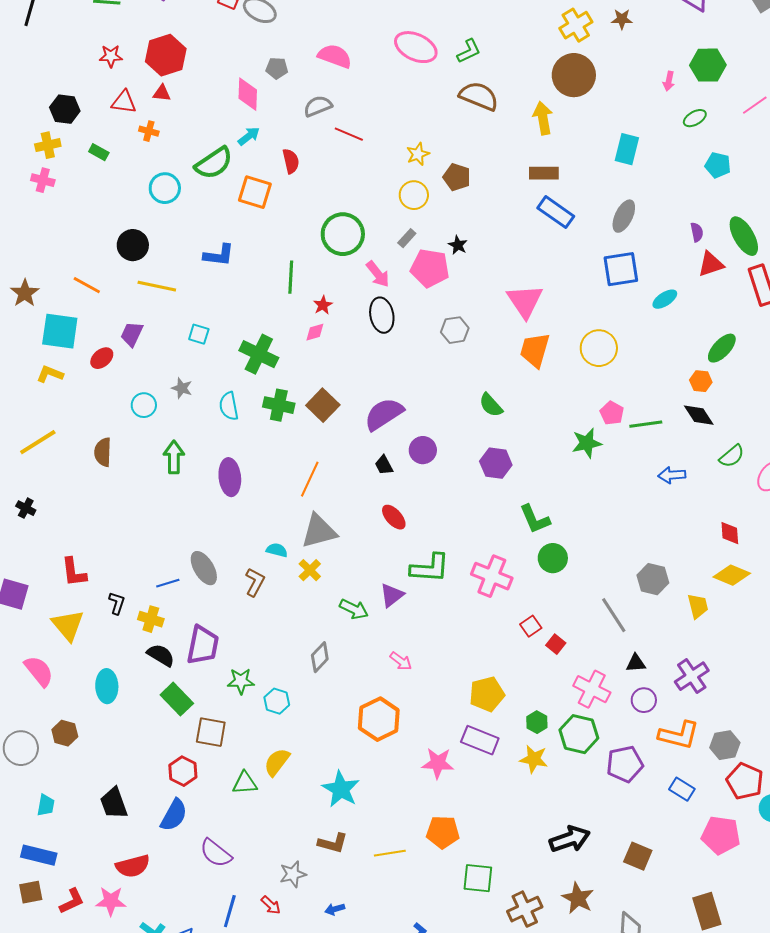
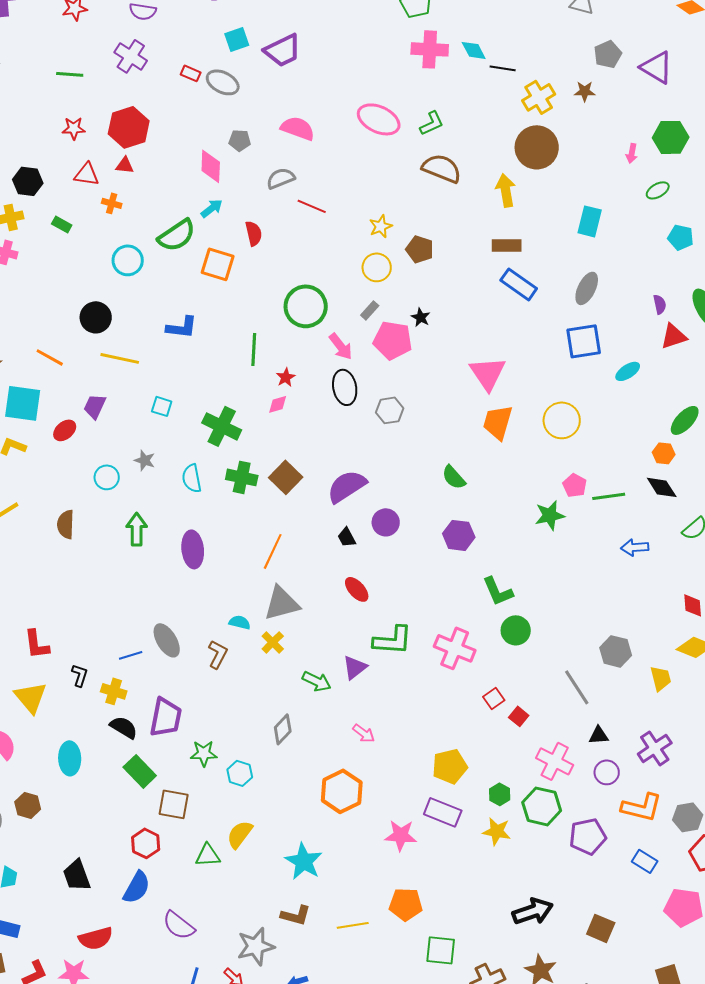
gray hexagon: (455, 330) -> (390, 410), moved
gray star: (293, 874) -> (256, 946), size x1.4

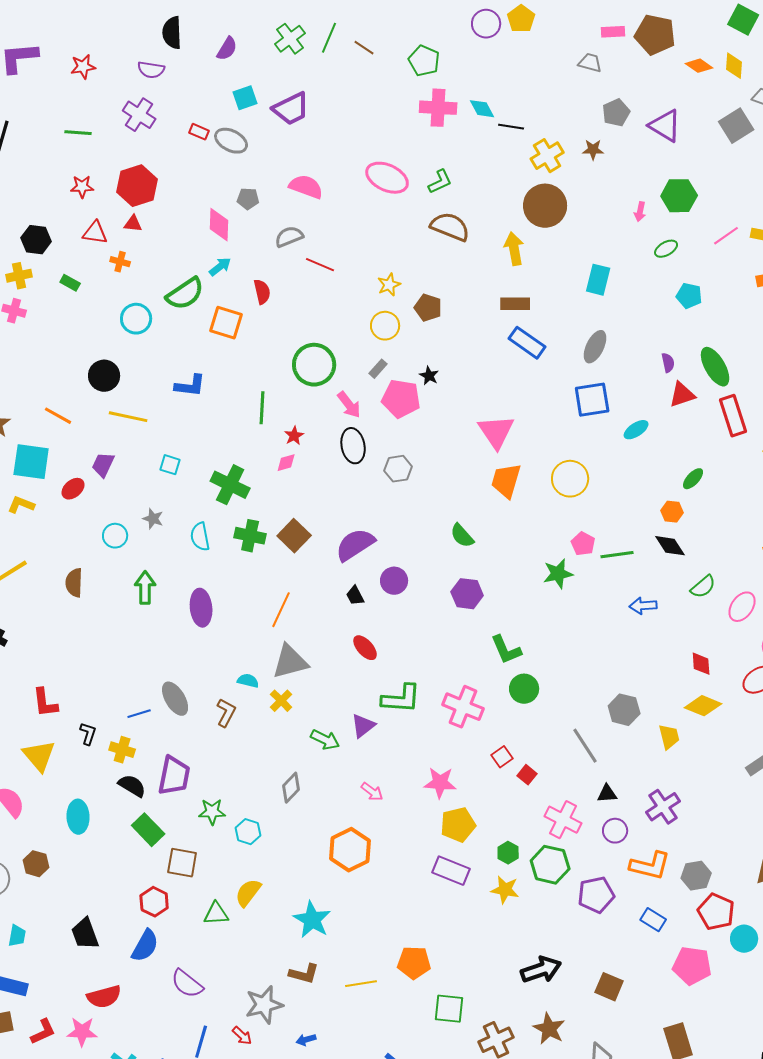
green ellipse: (685, 420) -> (693, 479), size x0.7
pink star: (401, 835) -> (440, 783), moved

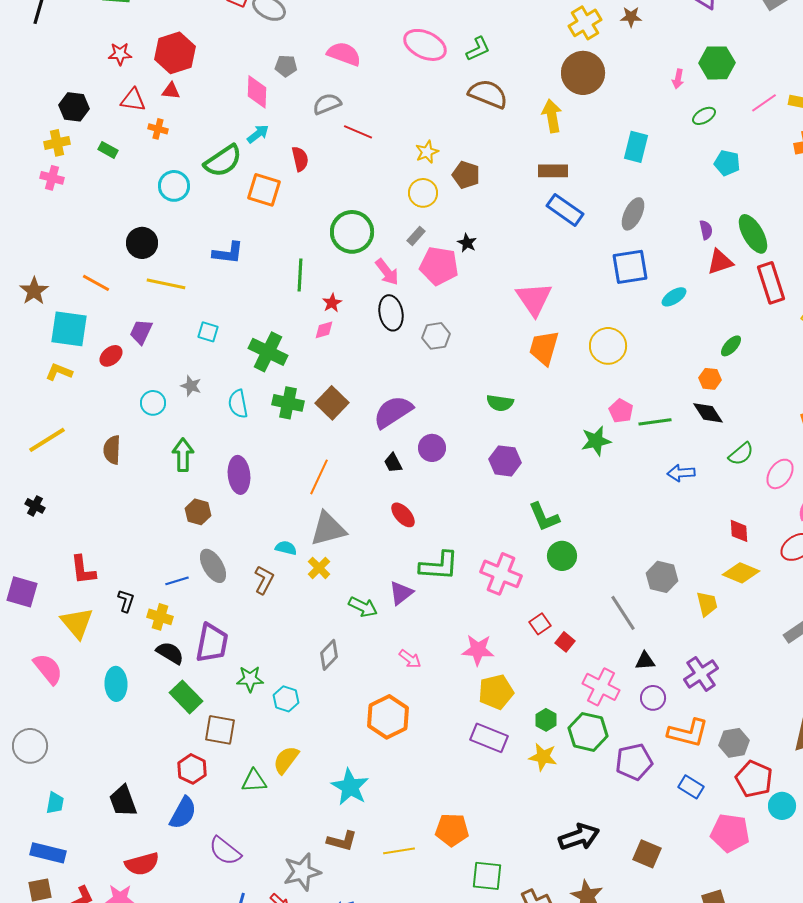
green semicircle: (462, 536) -> (500, 403), turned -40
brown hexagon: (36, 864) -> (198, 512), moved

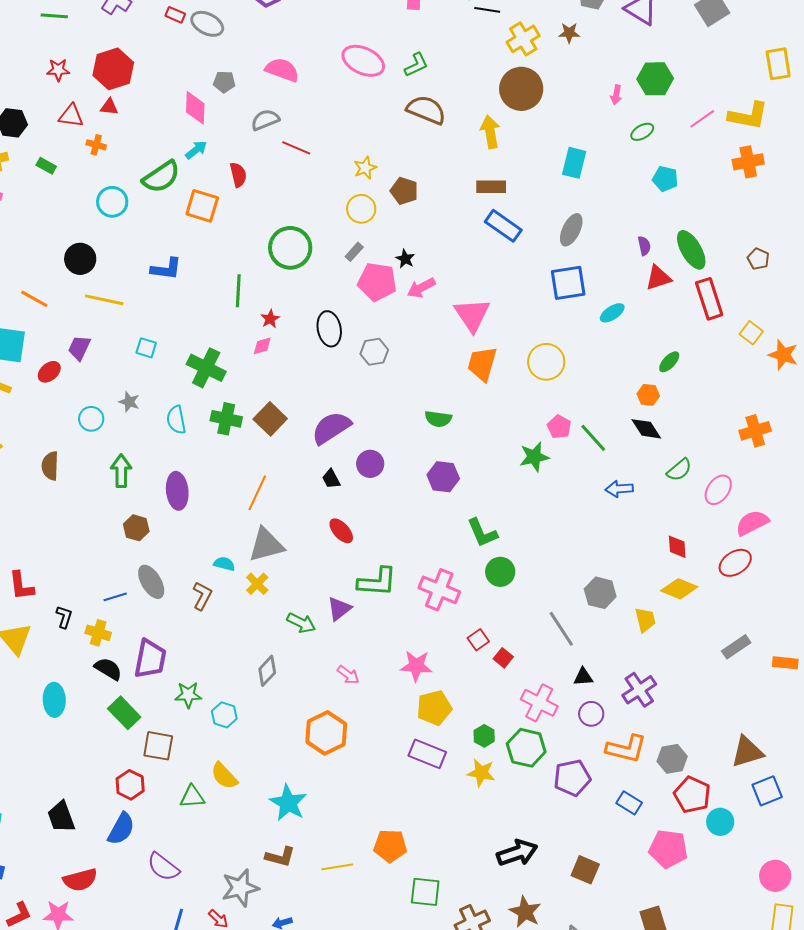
pink arrow: (387, 272) -> (421, 288), moved, turned 100
green line: (655, 422) -> (593, 438), turned 56
yellow semicircle: (286, 760) -> (224, 776), turned -80

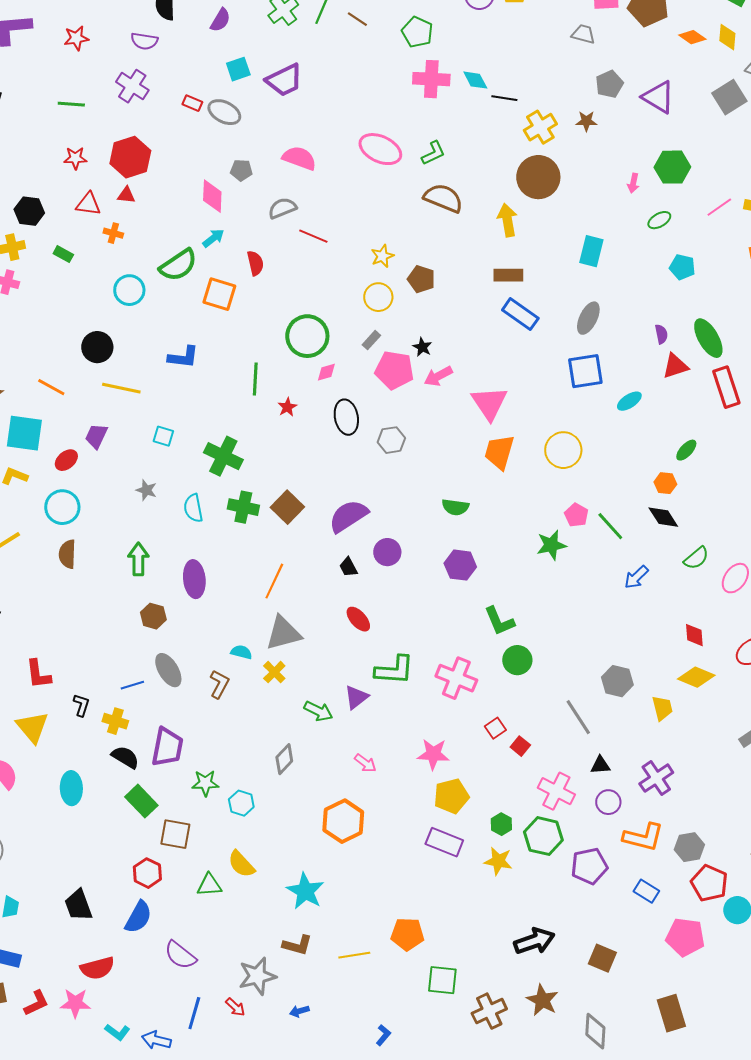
pink diamond: (262, 346) -> (326, 372), moved
cyan circle: (91, 419) -> (62, 507), moved, size x1.4
blue arrow: (619, 489) -> (636, 577), turned -40

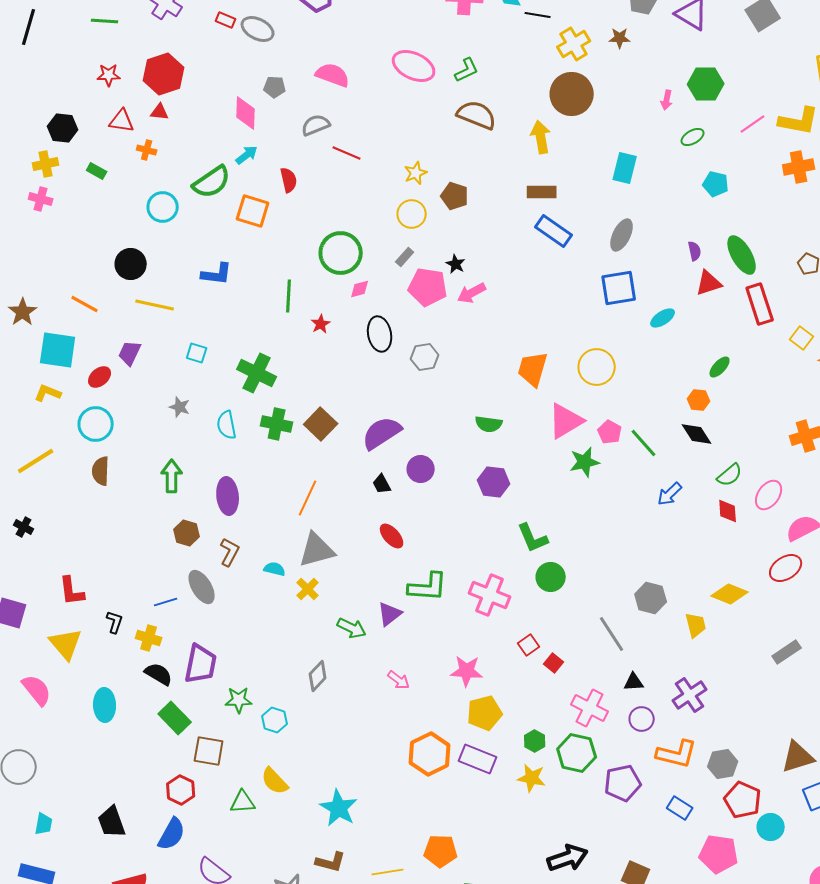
pink triangle: (489, 403) -> (566, 421), moved, turned 33
red diamond: (694, 635) -> (728, 511), moved
brown L-shape: (219, 684) -> (230, 552), moved
orange hexagon: (343, 821) -> (430, 754), moved

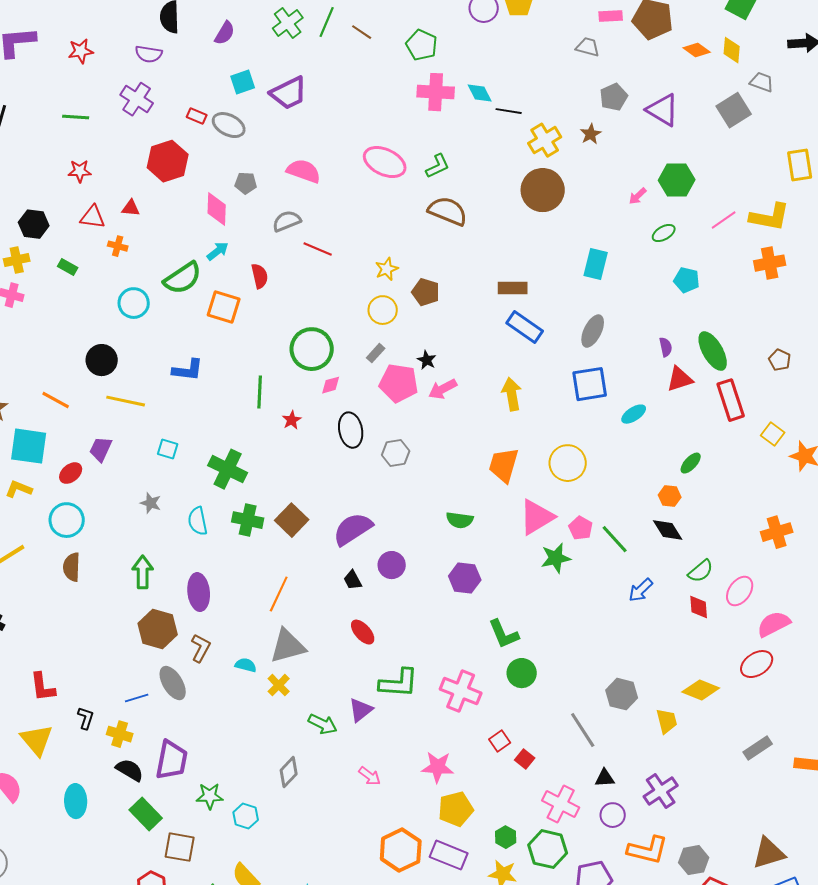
brown star: (620, 38) -> (591, 134), turned -30
red hexagon: (164, 74) -> (168, 161), moved
pink arrow: (667, 100) -> (638, 196), turned 36
yellow arrow: (541, 137) -> (512, 394), moved
brown hexagon: (187, 533) -> (158, 629), size x1.5

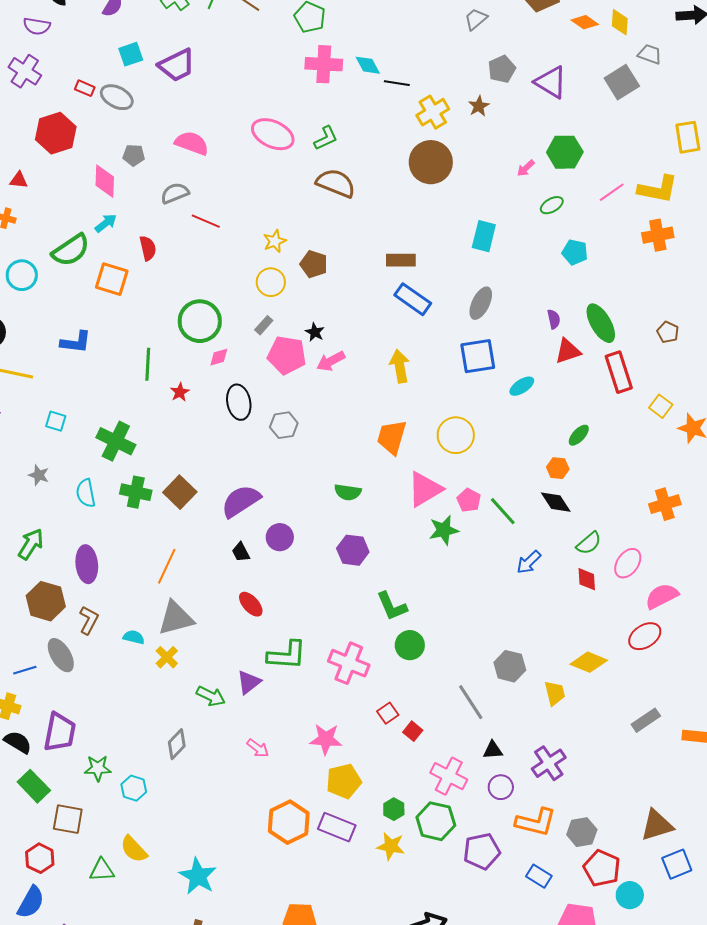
gray trapezoid: (588, 47) -> (476, 19), turned -55
green arrow: (143, 572) -> (31, 544), turned 32

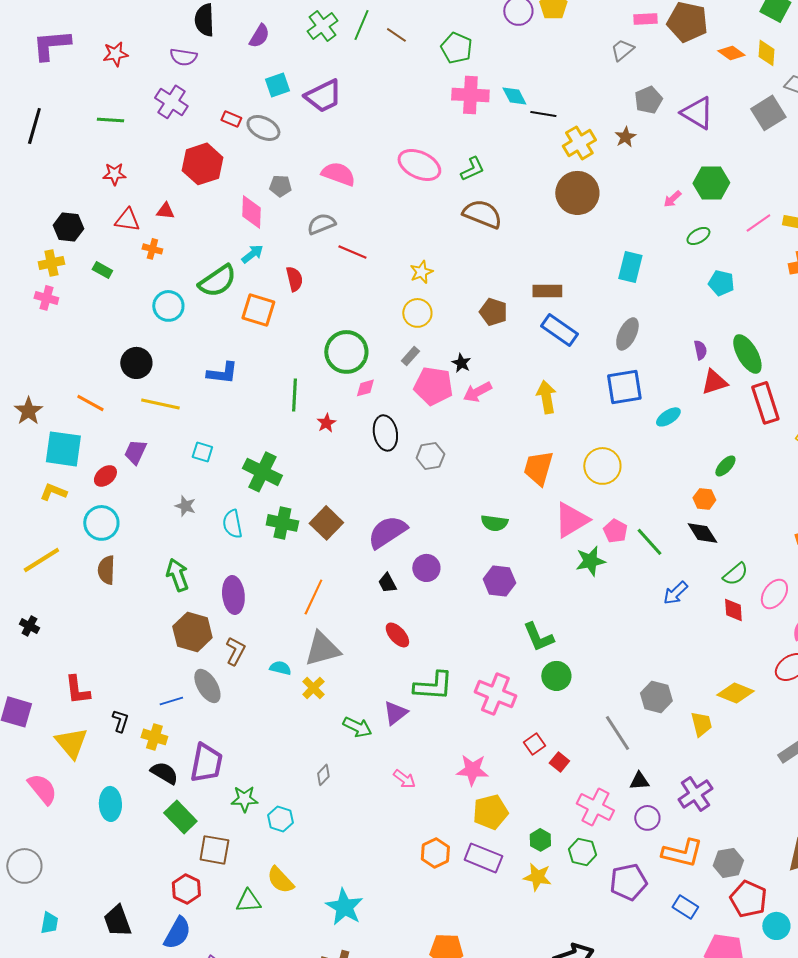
brown pentagon: (314, 264) -> (493, 312), moved
green arrow: (31, 544) -> (177, 575), turned -52
gray diamond: (177, 744) -> (323, 775), size x0.7
green hexagon: (436, 821) -> (582, 852), size x0.7
orange hexagon: (289, 822) -> (435, 853), size x0.7

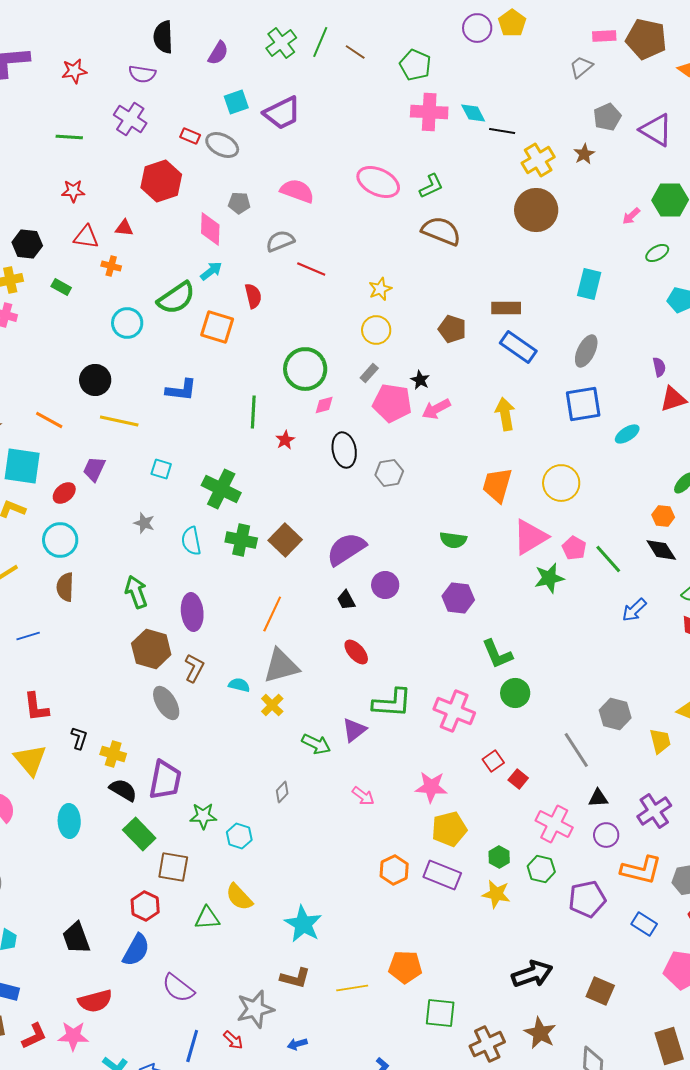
blue line: (171, 701) -> (28, 636), moved

